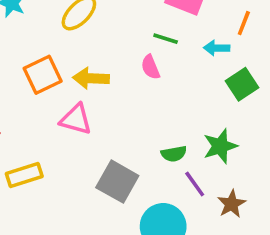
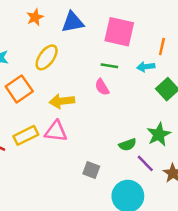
orange square: (43, 75) -> (19, 89), moved
yellow rectangle: (24, 175) -> (26, 135), moved
gray square: (117, 182) -> (91, 170), size x0.6

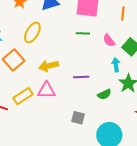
cyan arrow: (146, 67) -> (116, 65), moved, turned 96
pink semicircle: (102, 87) -> (109, 40), moved
purple line: (145, 163) -> (81, 77), moved, turned -42

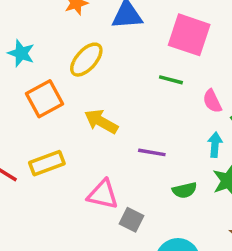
yellow arrow: (49, 66) -> (101, 122), turned 30
pink triangle: (46, 90) -> (103, 194), moved

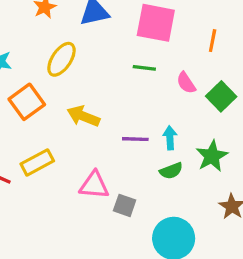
cyan arrow: (215, 145) -> (170, 138), moved

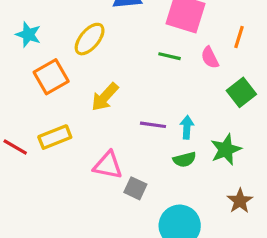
pink semicircle: (186, 83) -> (210, 58), moved
yellow arrow: (83, 116) -> (105, 97), turned -76

